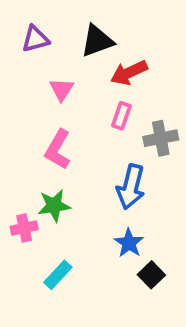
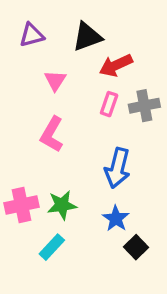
gray cross: (161, 138) -> (144, 106), moved
green star: (54, 206) -> (62, 205), moved
pink cross: (24, 228) -> (22, 205), size x1.4

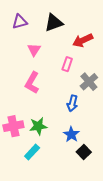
red arrow: (116, 65) -> (83, 40), moved
gray cross: (144, 106) -> (89, 82), moved, turned -30
blue arrow: (117, 168) -> (72, 103), size x0.7

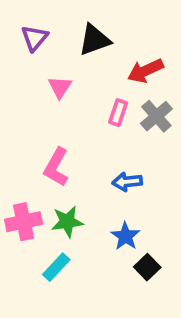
purple triangle: (20, 22) -> (34, 38), turned -35
gray cross: (89, 82) -> (156, 116), moved
pink L-shape: (32, 83) -> (56, 167), moved
blue arrow: (72, 103) -> (127, 182), turned 70

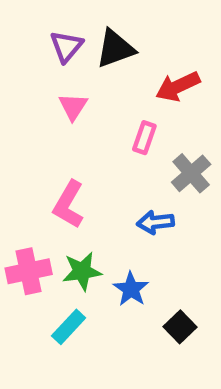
purple triangle: (34, 38) -> (66, 46), moved
gray cross: (156, 116) -> (191, 173), moved
blue star: (125, 236) -> (131, 289), moved

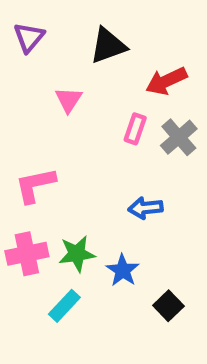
purple triangle: (66, 46) -> (29, 37), moved
gray cross: (191, 173) -> (179, 137), moved
pink L-shape: (69, 204) -> (35, 185), moved, turned 48

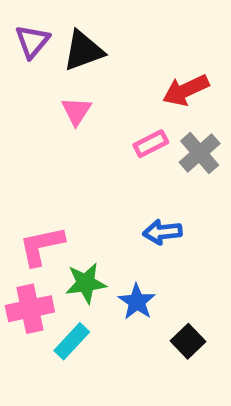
black triangle: (108, 46) -> (83, 51), moved
pink rectangle: (135, 129) -> (151, 144), turned 44
pink L-shape: (35, 185) -> (42, 246), moved
pink cross: (27, 254) -> (30, 309), moved

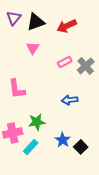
red arrow: (186, 90) -> (67, 26), moved
pink L-shape: (42, 246) -> (17, 89), moved, turned -85
blue star: (137, 302) -> (63, 140), moved

